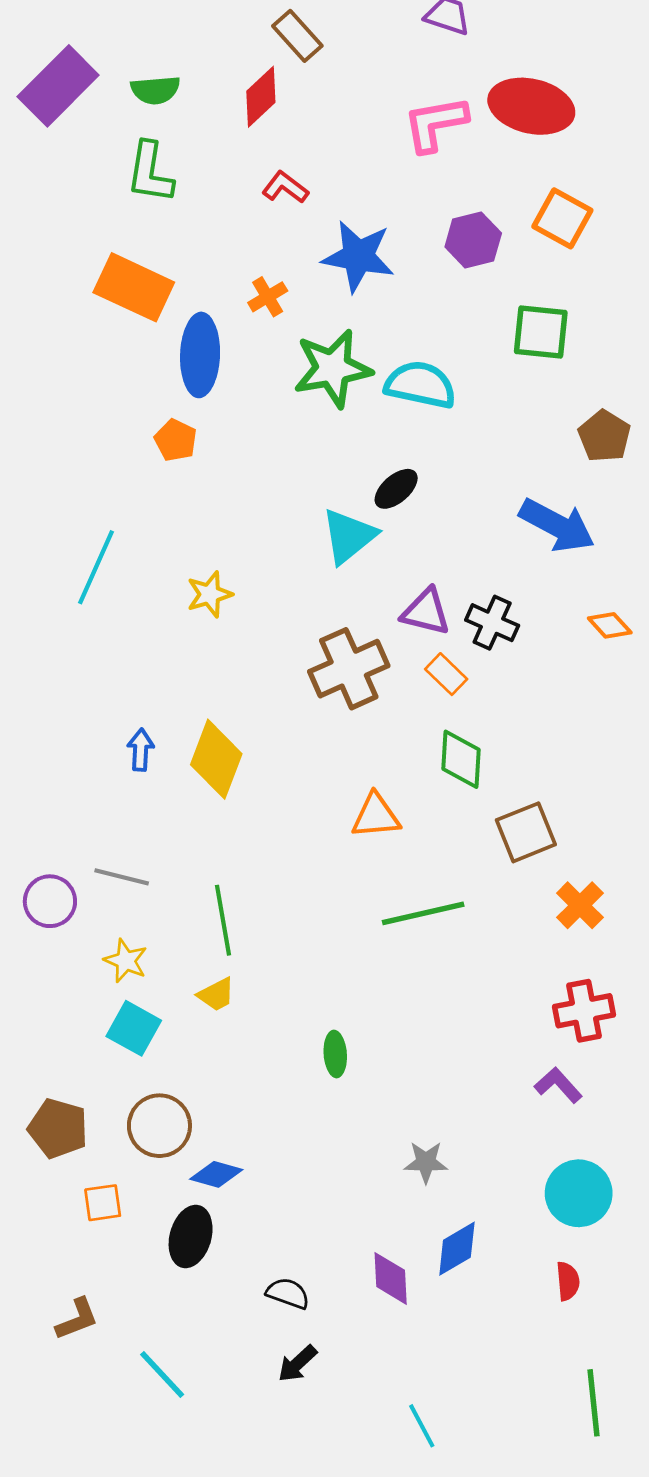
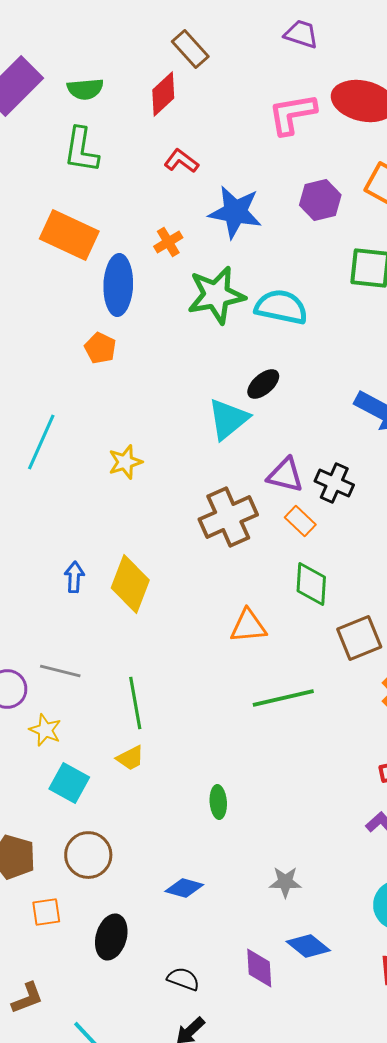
yellow star: (126, 961) -> (45, 730), moved
blue diamond: (216, 1174) -> (184, 888), moved
blue diamond: (457, 1249) -> (308, 946), turned 69

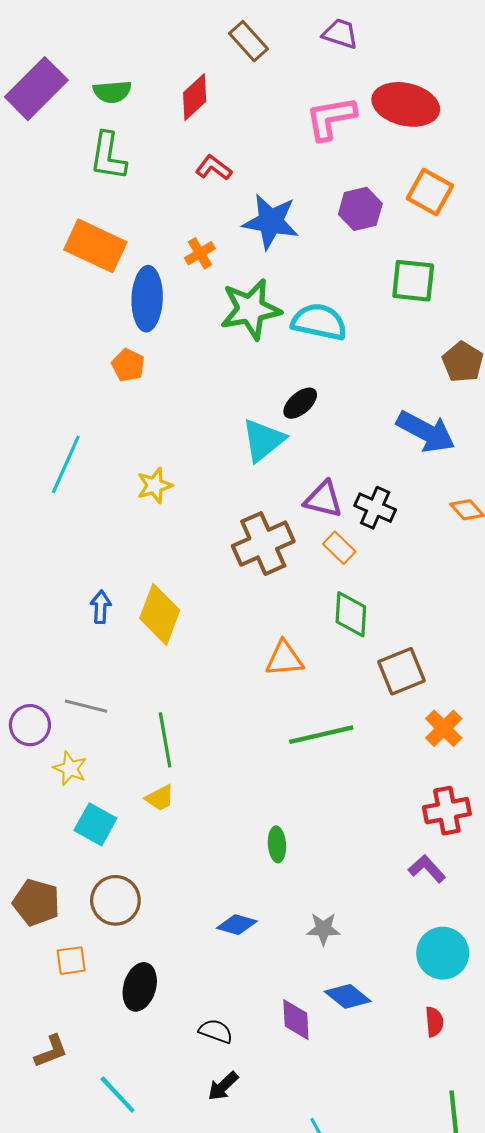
brown rectangle: (190, 49) -> (248, 41), moved
green ellipse: (218, 802) -> (277, 844), moved
blue diamond: (184, 888) -> (237, 925), moved

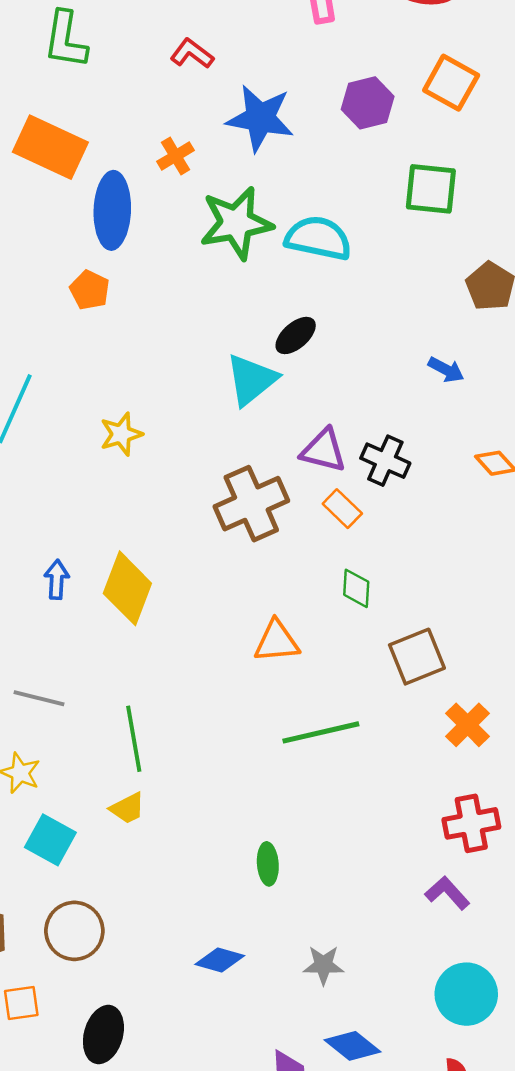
blue arrow: (426, 432) -> (446, 370), size x0.5
green diamond: (351, 614) -> (356, 588), size x0.7

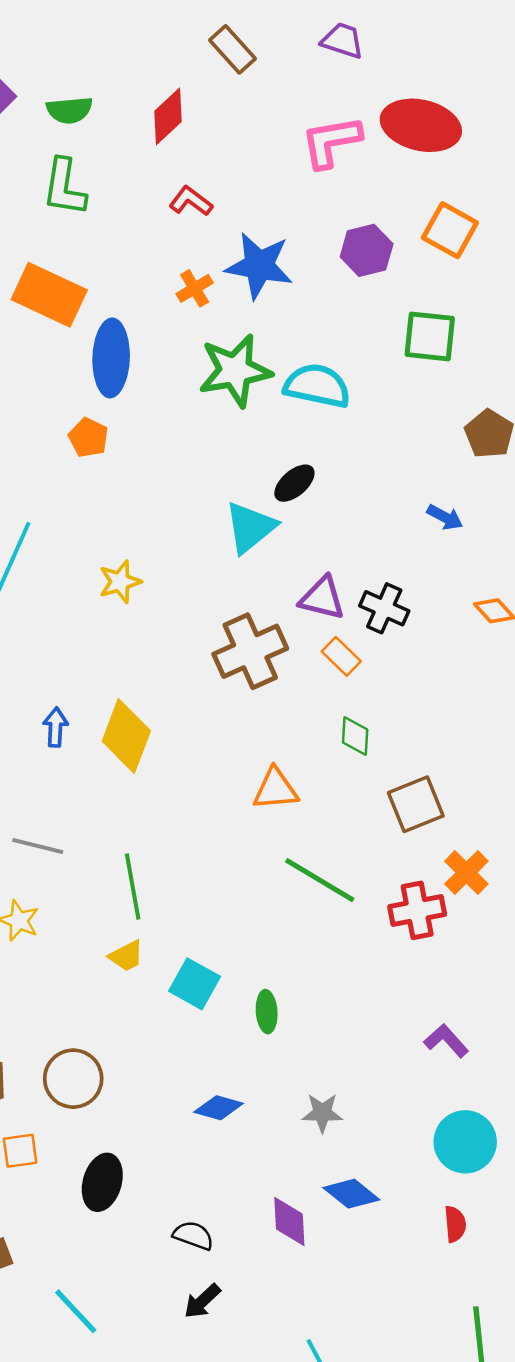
orange cross: (176, 156) -> (195, 288), moved
green line: (321, 732) -> (320, 880), turned 44
red cross: (471, 823) -> (417, 910), moved
cyan square: (50, 840) -> (195, 984), moved

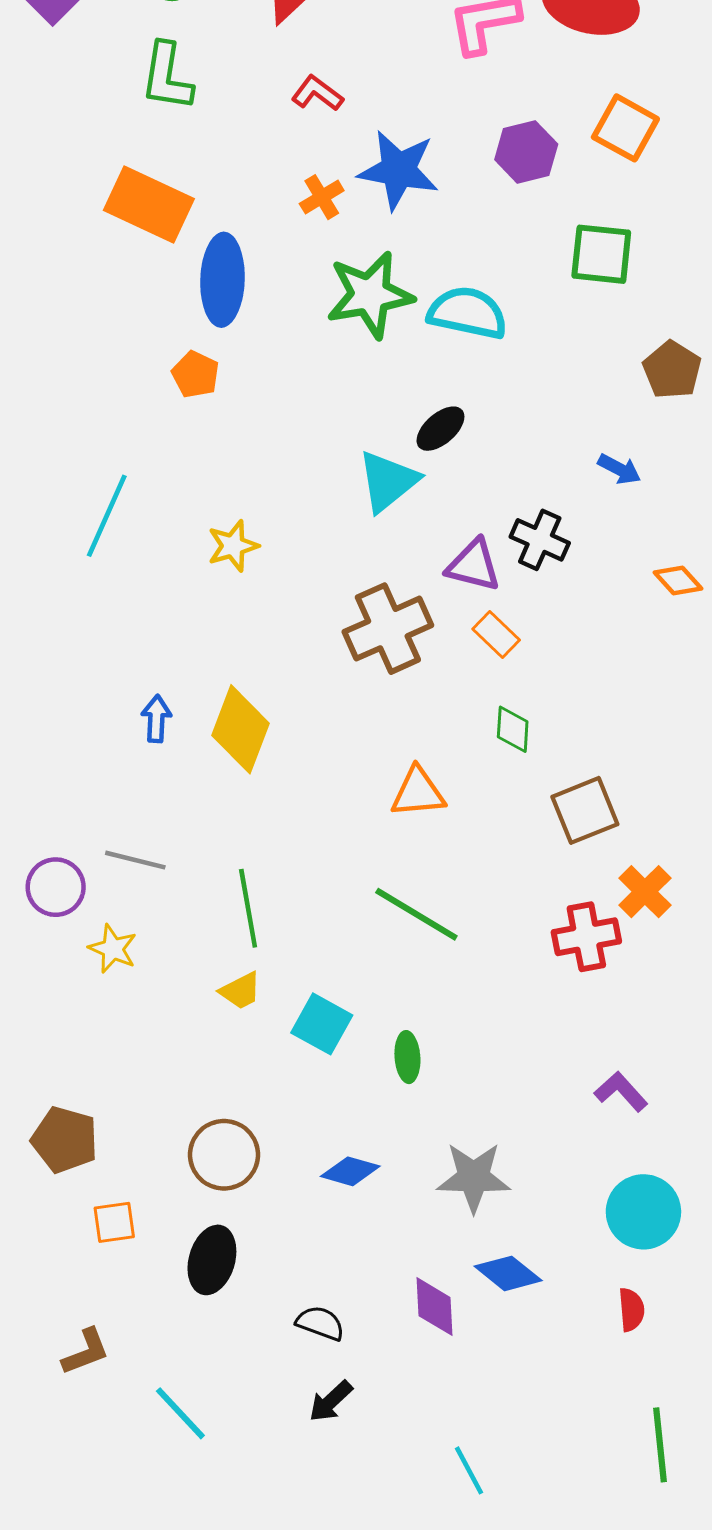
black cross: (384, 608) -> (540, 540), moved
green line: (320, 880) -> (416, 914), moved
brown circle: (73, 1079) -> (224, 1155), moved
gray star: (322, 1113) -> (474, 1177), size x1.5

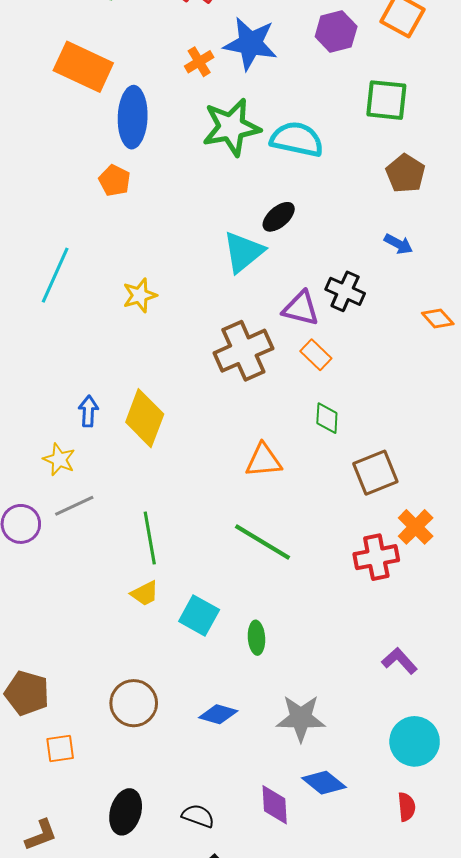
brown pentagon: (672, 370) -> (405, 174), moved
gray line: (135, 860) -> (74, 506), turned -39
yellow star: (113, 949) -> (59, 459), moved
black ellipse: (212, 1260) -> (126, 812), moved

